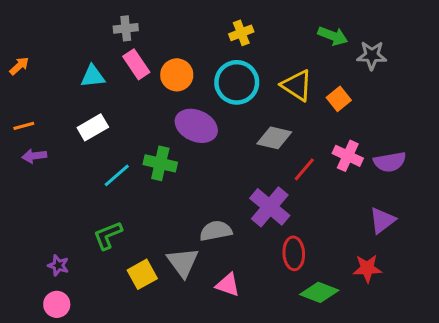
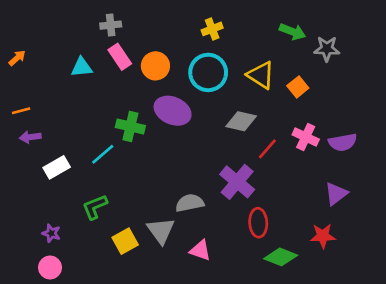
white rectangle: (93, 127) -> (57, 167), moved
green cross: (160, 163) -> (130, 127), moved

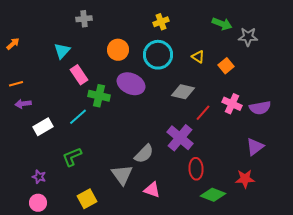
pink rectangle: (120, 57) -> (79, 75), moved
cyan triangle: (82, 67) -> (62, 51), turned -42
yellow triangle: (261, 75) -> (198, 57), size x0.6
gray semicircle: (190, 203) -> (144, 154), turned 145
yellow square: (125, 241) -> (87, 199), moved

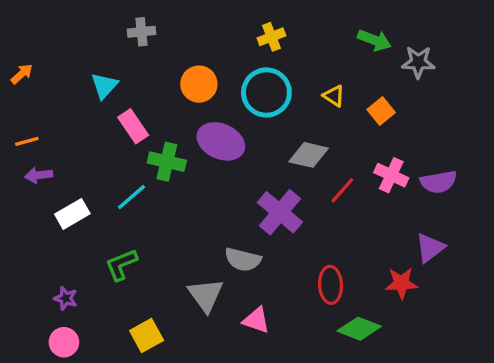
purple cross: (180, 138) -> (280, 212), moved
gray semicircle: (144, 154) -> (243, 260), turned 60
red star: (245, 179) -> (401, 283), moved

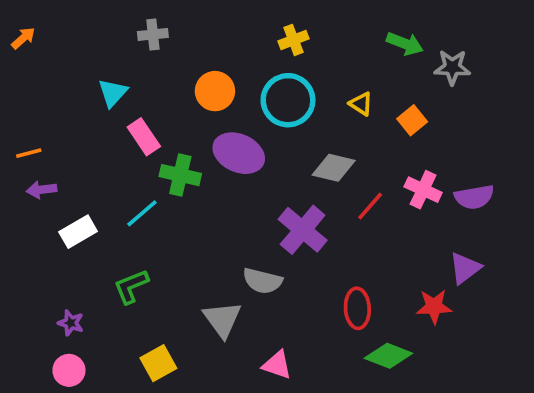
orange arrow: (22, 74) -> (23, 38), moved
pink triangle: (256, 320) -> (277, 365), moved

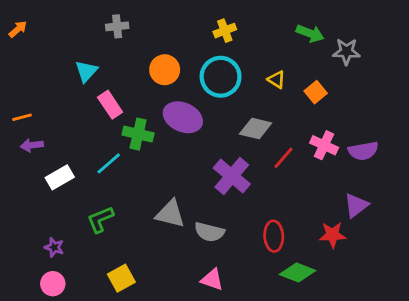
gray semicircle: (262, 281) -> (209, 232), moved
gray triangle: (222, 319) -> (170, 214), moved, turned -40

